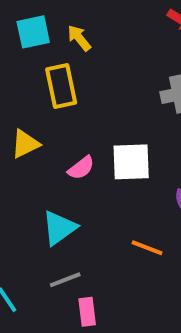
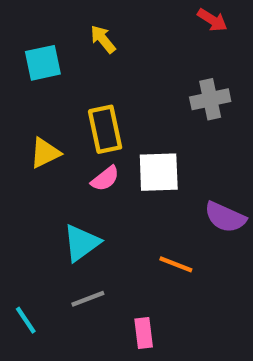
cyan square: (33, 32) -> (43, 63), moved
yellow rectangle: (61, 86) -> (105, 129), moved
pink rectangle: (87, 312) -> (144, 333), moved

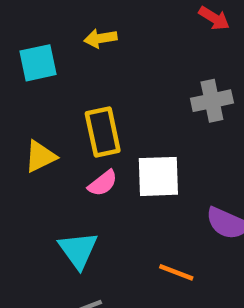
yellow arrow: (103, 39) -> (100, 38), turned -60
cyan triangle: (81, 243) -> (78, 250), turned -30

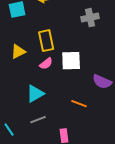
gray cross: (212, 101) -> (90, 18), moved
cyan triangle: (78, 250) -> (35, 94), turned 36

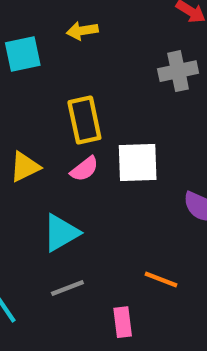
yellow triangle: (18, 52) -> (25, 167), moved
orange line: (79, 104) -> (161, 280), moved

